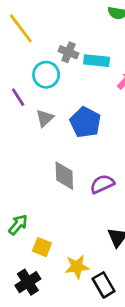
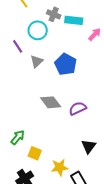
gray diamond: (64, 176) -> (51, 102), turned -35

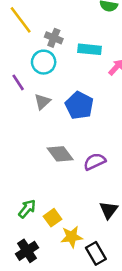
gray cross: (54, 14) -> (54, 38), moved
green arrow: (18, 137) -> (27, 209), moved
yellow square: (35, 153) -> (53, 218), moved, turned 32

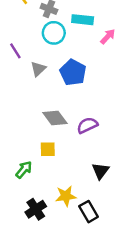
cyan circle: (44, 62) -> (54, 33), moved
yellow square: (53, 218) -> (48, 149), moved, turned 35
black cross: (27, 251) -> (36, 209), moved

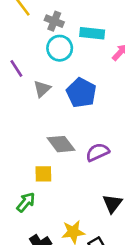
yellow square: (48, 149) -> (43, 174), moved

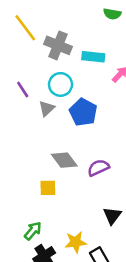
gray cross: (54, 21) -> (58, 45), size x1.5
cyan circle: (60, 48) -> (61, 84), moved
green arrow: (26, 202) -> (33, 231), moved

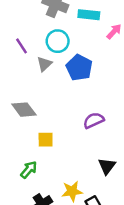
gray diamond: (64, 160) -> (24, 110), moved
green arrow: (33, 231) -> (29, 170), moved

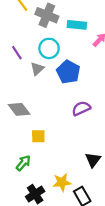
purple semicircle: (94, 120) -> (81, 108), moved

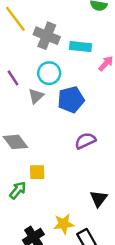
blue pentagon: (68, 72) -> (71, 100), turned 30
green arrow: (23, 163) -> (18, 190), moved

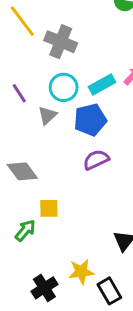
cyan rectangle: (81, 47) -> (102, 84), moved, turned -35
purple semicircle: (85, 141) -> (96, 160), moved

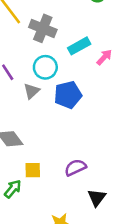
cyan rectangle: (102, 84) -> (79, 46), moved
purple semicircle: (96, 160) -> (75, 168), moved

